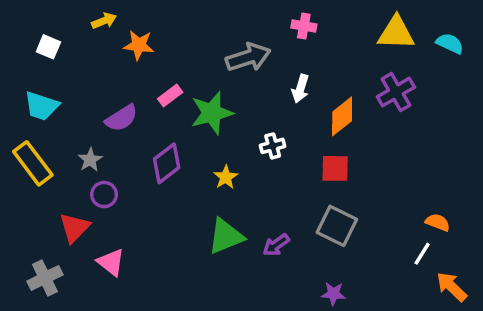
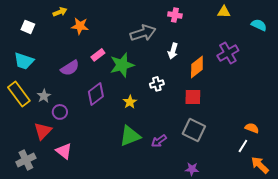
yellow triangle: (396, 33) -> (224, 12), moved, size x0.6
gray star: (90, 160) -> (44, 96), moved

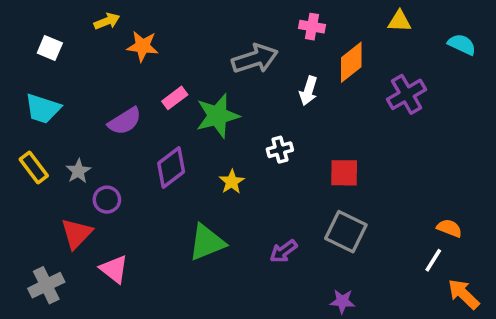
orange diamond: (197, 67) -> (351, 62), moved
yellow rectangle: (19, 94) -> (34, 167), size x0.7
green triangle: (130, 136) -> (207, 242), moved

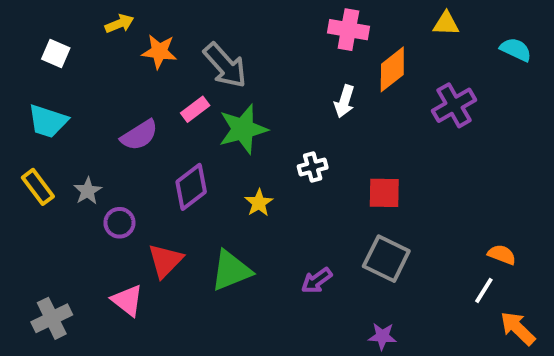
pink cross: (312, 27) -> (348, 30), size x1.4
gray arrow: (255, 59) -> (225, 65), moved, turned 66
red triangle: (77, 233) -> (165, 261), moved

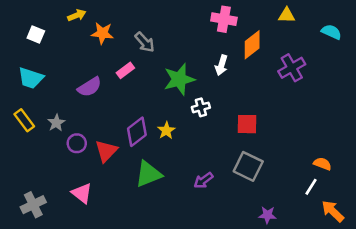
gray arrow: (225, 65) -> (145, 42), size x0.7
green star: (243, 129) -> (179, 79), moved
purple diamond: (191, 187) -> (137, 132), moved
red triangle: (165, 261) -> (106, 151), moved
purple star: (382, 336) -> (267, 215), moved

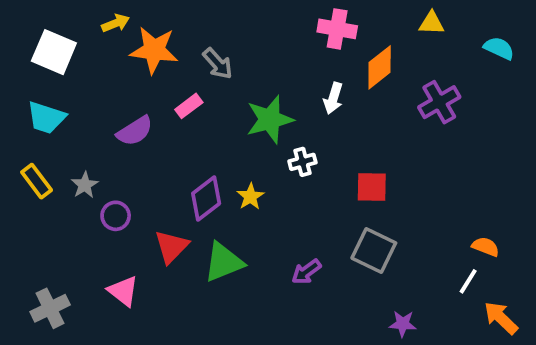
orange star: (102, 33) -> (154, 50), size x1.4
white square: (36, 34) -> (54, 52), size x1.6
red triangle: (106, 151) -> (171, 247), moved

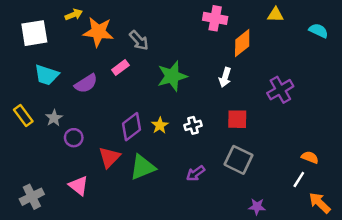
white square: (54, 52) -> (34, 33), turned -32
white arrow: (333, 98) -> (225, 77), moved
purple cross: (439, 102) -> (280, 90), moved
cyan trapezoid: (46, 118) -> (47, 75), moved
white cross: (302, 162) -> (193, 125), moved

